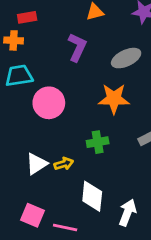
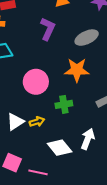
pink circle: (49, 103) -> (36, 82), moved
white diamond: (92, 196) -> (60, 148), turned -45
white arrow: (127, 213) -> (88, 139), moved

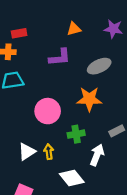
purple L-shape: (48, 29) -> (60, 57), turned 60
yellow arrow: (37, 122) -> (49, 152), turned -80
white arrow: (88, 139) -> (97, 155), moved

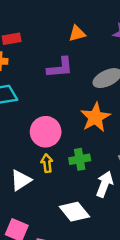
orange star: (89, 99) -> (95, 117), turned -30
yellow arrow: (49, 152) -> (47, 163), moved

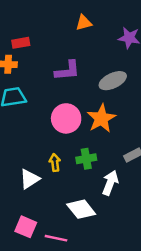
orange triangle: (77, 34) -> (84, 23), moved
pink circle: (46, 132) -> (66, 118), moved

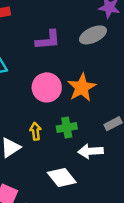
gray ellipse: (113, 81) -> (93, 35), moved
white arrow: (110, 183) -> (90, 151), turned -115

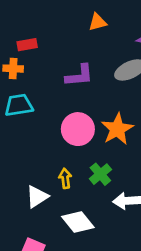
green cross: (67, 127) -> (100, 174), turned -30
white diamond: (62, 178) -> (78, 222), moved

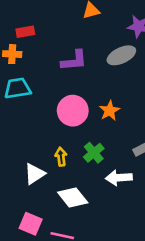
orange star: (117, 129) -> (110, 111), size x0.7

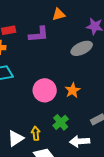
purple L-shape: (74, 61) -> (39, 34), moved
yellow arrow: (61, 157) -> (36, 133), moved

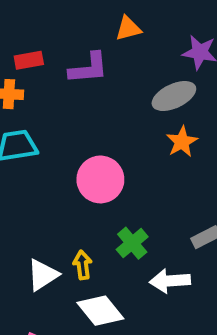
orange star: (73, 90) -> (182, 142), moved

